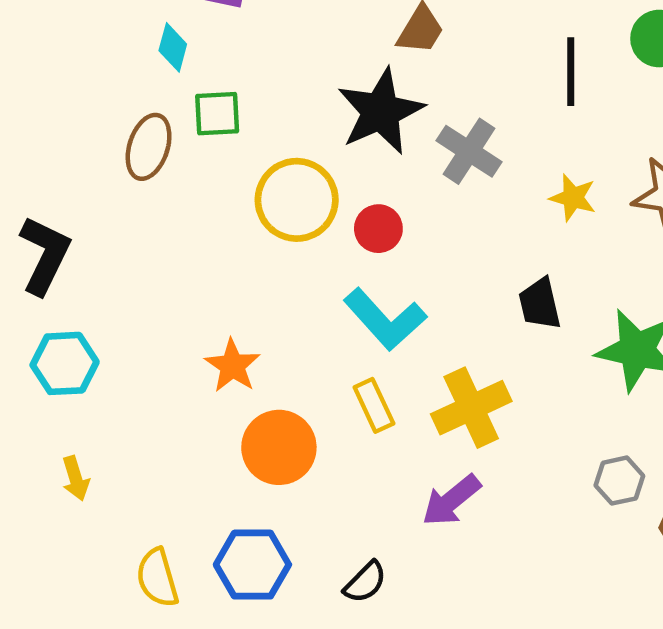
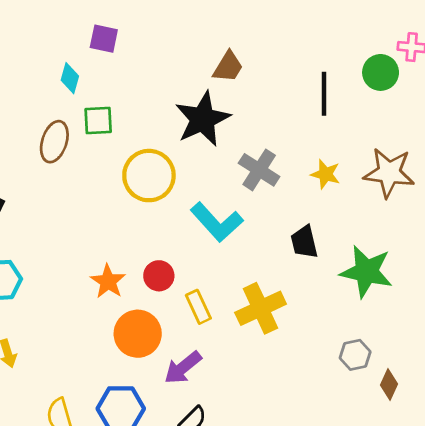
gray cross: (469, 151) -> (259, 170), moved
red circle: (378, 229) -> (159, 276), moved
cyan L-shape: (385, 319) -> (217, 222), moved
purple arrow: (451, 500) -> (183, 368), moved

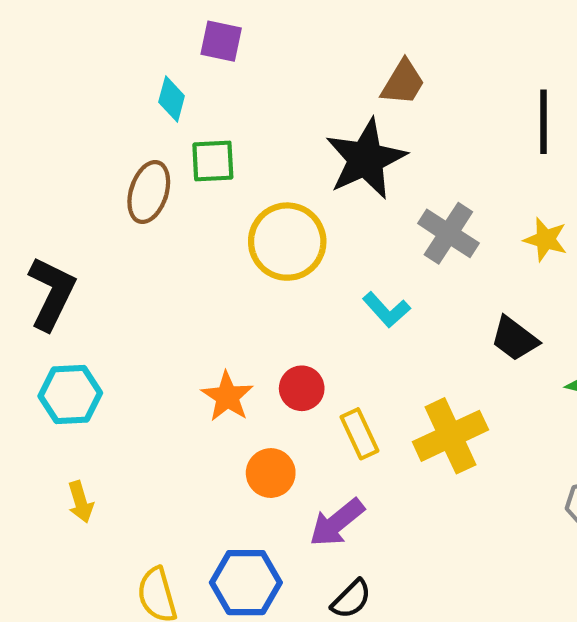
cyan L-shape: (217, 222) -> (386, 310), size x0.6
black trapezoid: (304, 242) -> (515, 339), turned -40
orange circle: (138, 334) -> (271, 473), size x0.7

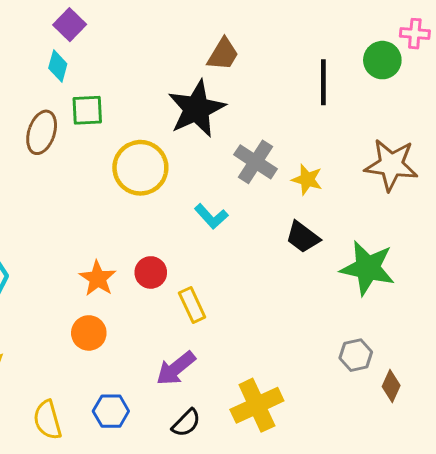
purple square: (221, 41) -> (70, 25), moved, turned 32
yellow star: (546, 240) -> (307, 180), moved
yellow cross: (450, 436) -> (257, 405), moved
orange circle: (271, 473) -> (89, 333), moved
blue hexagon: (246, 583) -> (111, 411), size x0.7

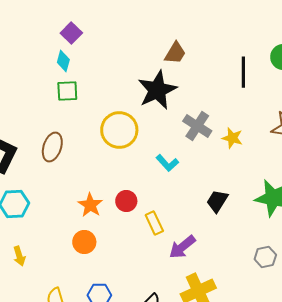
green square: (87, 110) -> (67, 91), moved
brown ellipse: (42, 132) -> (52, 147), moved
black trapezoid: (303, 237) -> (217, 201), moved, turned 85
purple arrow: (176, 368) -> (182, 247), moved

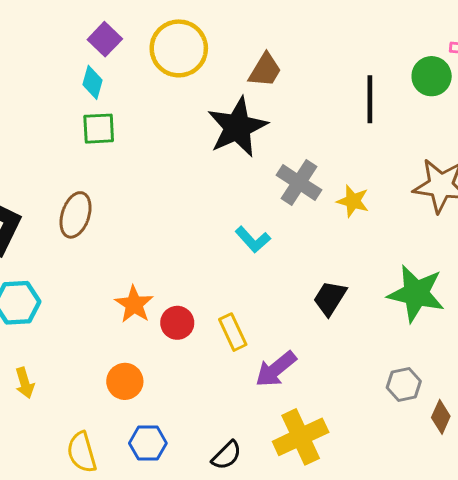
yellow circle: (119, 130) -> (179, 48), moved
red circle: (126, 201) -> (177, 323), moved
orange circle: (84, 242) -> (125, 381), moved

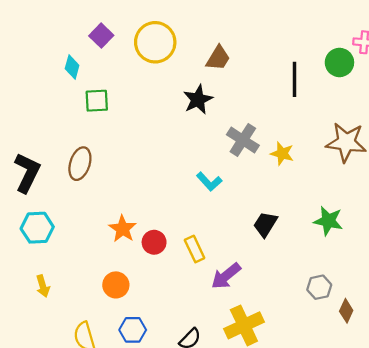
cyan diamond: (92, 82) -> (72, 67), moved
black star: (237, 127) -> (198, 100), size x0.7
green star: (416, 294) -> (328, 221), size x0.7

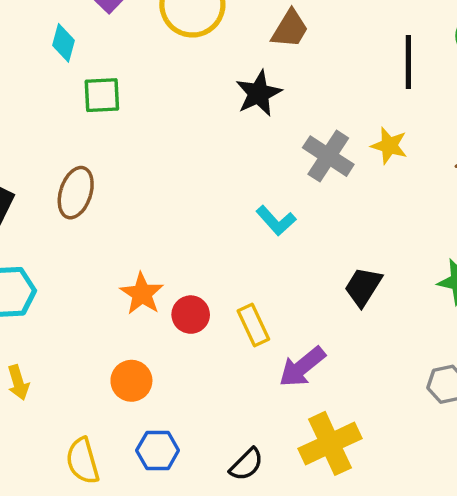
yellow star: (282, 153) -> (389, 146), moved

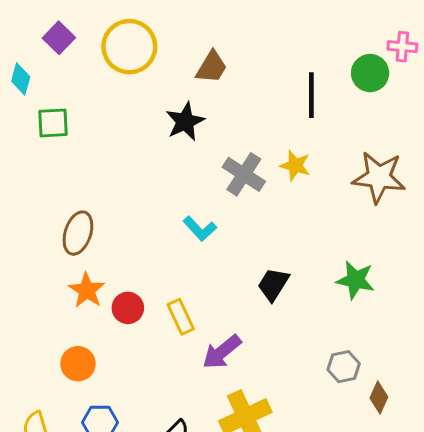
brown ellipse: (76, 193) -> (78, 233), moved

